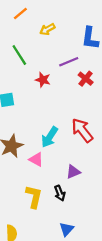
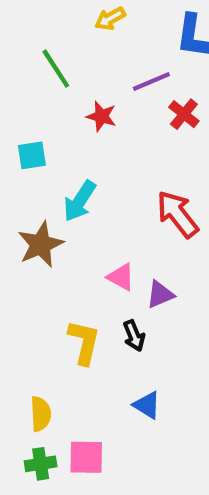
cyan arrow: (50, 137) -> (80, 201), moved
pink triangle: (36, 159) -> (121, 277), moved
blue triangle: (66, 229) -> (147, 405), turned -40

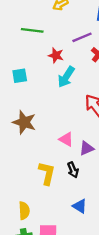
green line: (56, 69) -> (32, 30), turned -50
cyan arrow: (80, 201) -> (66, 77), moved
brown star: (41, 244) -> (24, 122), turned -30

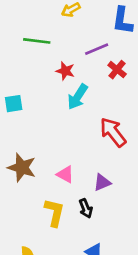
cyan square: (20, 76) -> (14, 104), moved
brown star: (24, 122) -> (22, 168), moved
pink triangle: (66, 139) -> (65, 174), moved

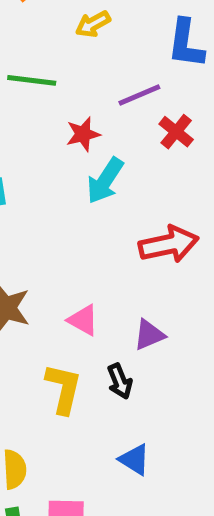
red star: (65, 71) -> (83, 134), turned -30
red arrow: (113, 132) -> (169, 244), turned 116

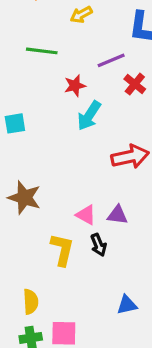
pink triangle: (83, 320) -> (86, 215), moved
purple triangle: (149, 335) -> (117, 215), turned 30
blue triangle: (134, 460) -> (127, 305), moved, turned -45

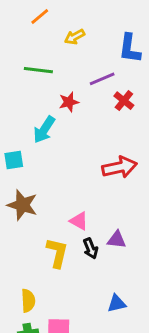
cyan arrow: (89, 116) -> (44, 130), moved
cyan square: (15, 123) -> (14, 160), moved
purple triangle: (117, 215) -> (117, 240), moved

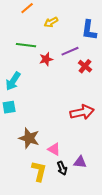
red star: (69, 102) -> (46, 59), moved
cyan arrow: (44, 130) -> (13, 81), moved
brown star: (22, 205) -> (29, 138), moved

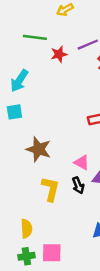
pink triangle: (54, 149) -> (82, 162), moved

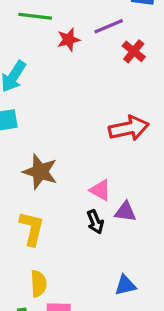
yellow L-shape: (51, 189) -> (32, 228), moved
yellow semicircle: (26, 229) -> (38, 284), moved

